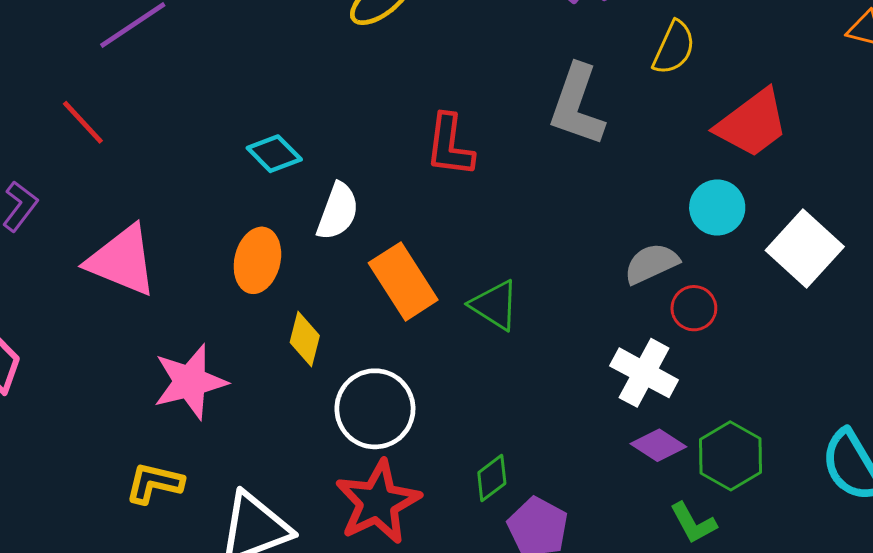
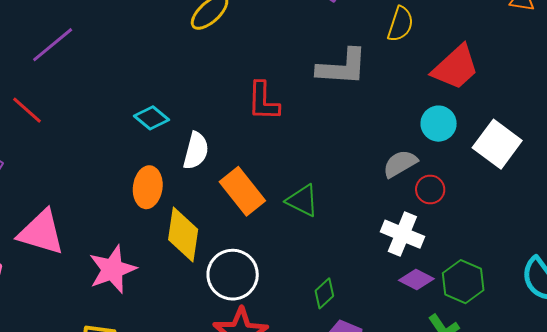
gray L-shape: (577, 105) -> (342, 67), turned -100
pink triangle: (122, 260) -> (41, 232), moved
yellow diamond: (305, 339) -> (183, 235), size x1.6
green diamond: (492, 478) -> (324, 293), moved

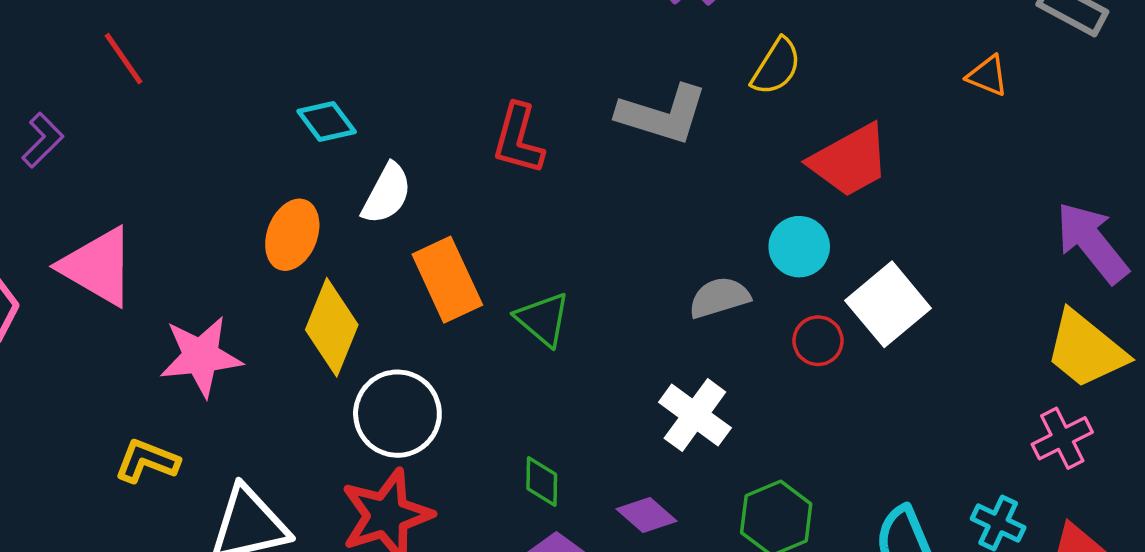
red circle: (430, 190) -> (818, 341), moved
purple diamond: (416, 280) -> (647, 515), moved
green diamond: (324, 293) -> (542, 482), turned -60

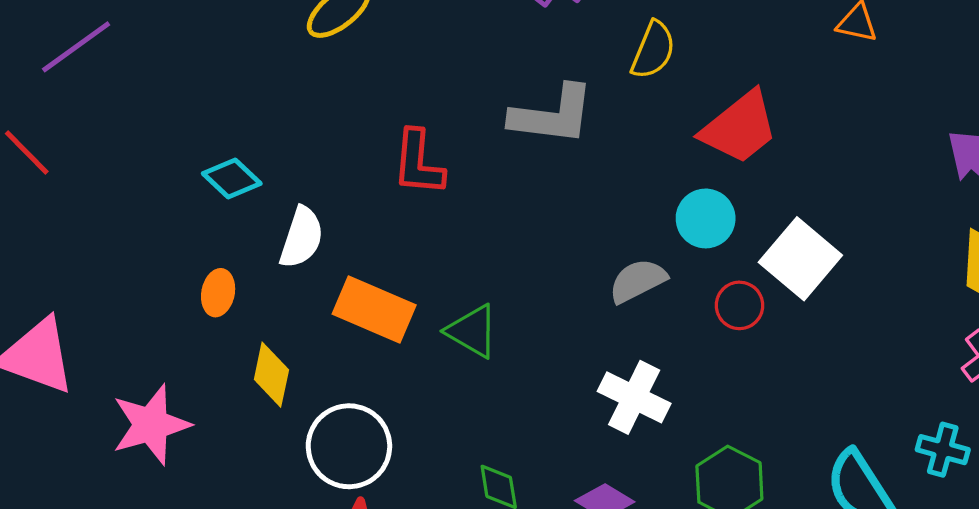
orange ellipse: (292, 235) -> (218, 293), size x0.7
orange rectangle: (447, 280) -> (374, 309), turned -32
yellow diamond: (332, 327) -> (271, 375), size x0.7

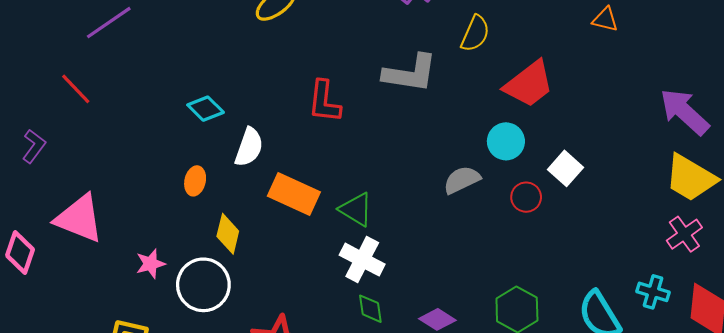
white square: (800, 259) -> (566, 168), size x0.7
white cross: (634, 397) -> (362, 260), moved
pink star: (151, 425) -> (150, 264), size x0.6
white circle: (349, 446) -> (203, 285), moved

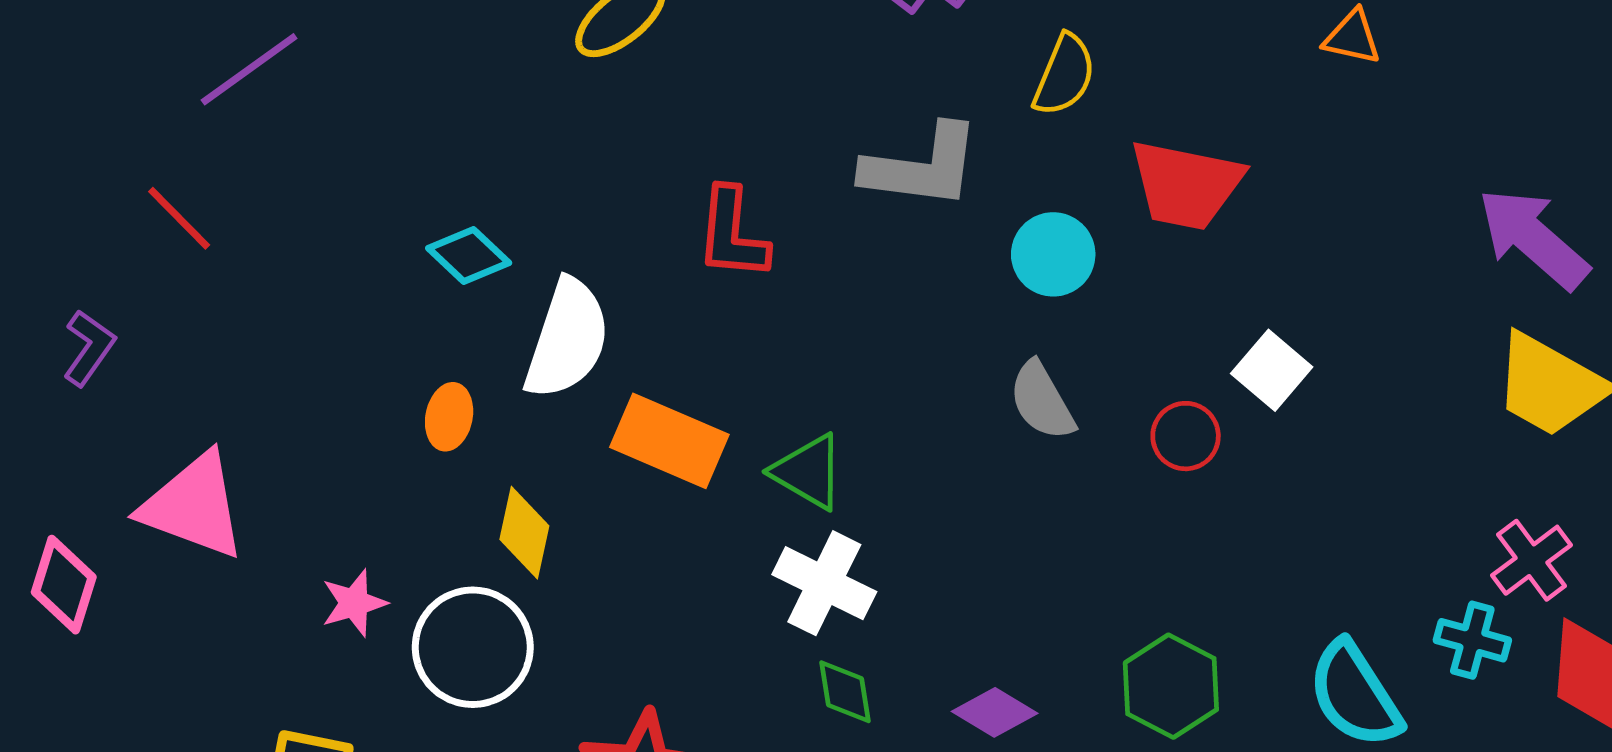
red trapezoid: (529, 84) -> (1186, 185), turned 50
cyan circle: (506, 141) -> (1053, 254), moved
white semicircle: (249, 147) -> (567, 339), size x1.4
gray semicircle: (462, 180) -> (1042, 401), turned -93
pink cross: (684, 234) -> (1532, 560), moved

